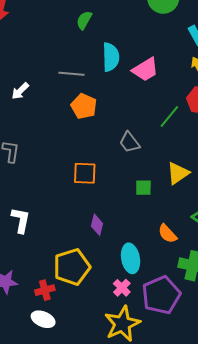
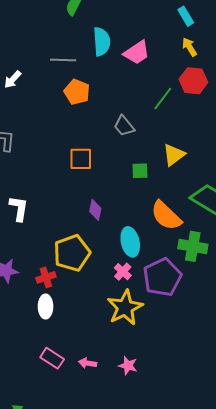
orange semicircle: (167, 234) -> (166, 216), size x1.6
white ellipse: (43, 319) -> (46, 307), turned 70

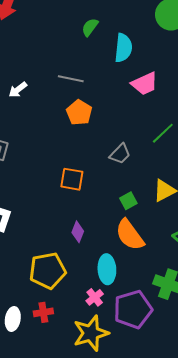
cyan semicircle: (102, 42) -> (123, 48), moved
gray trapezoid: (124, 126) -> (120, 154), turned -105
green square: (140, 171) -> (128, 201), turned -36
orange semicircle: (166, 216) -> (130, 235), moved
red cross: (46, 277) -> (43, 312), moved

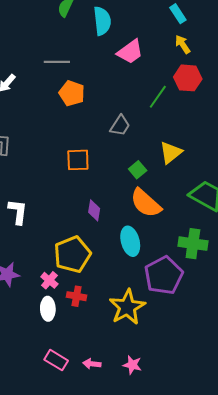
pink cross: (95, 297) -> (49, 280), moved
red cross: (43, 312) -> (77, 296), turned 30

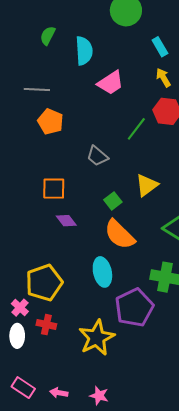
gray trapezoid: (120, 126) -> (97, 156), turned 95
purple diamond: (94, 210) -> (66, 221), moved, turned -50

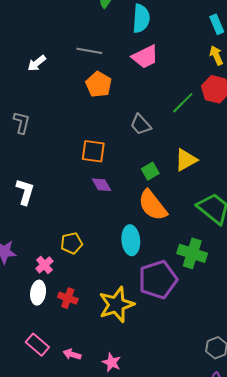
pink trapezoid: (111, 83) -> (145, 57), moved
yellow pentagon: (44, 283) -> (72, 243), size x0.6
red cross: (46, 325) -> (68, 298), moved

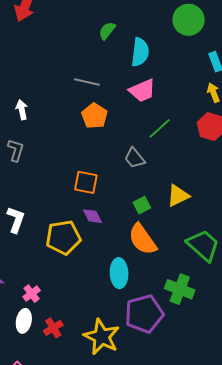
white arrow: (37, 63) -> (22, 110), moved, turned 114
green line: (183, 103) -> (160, 128), moved
yellow pentagon: (72, 243) -> (63, 237), moved, size x1.6
red cross: (68, 298) -> (53, 328), turned 36
yellow star: (117, 305) -> (102, 337), turned -30

